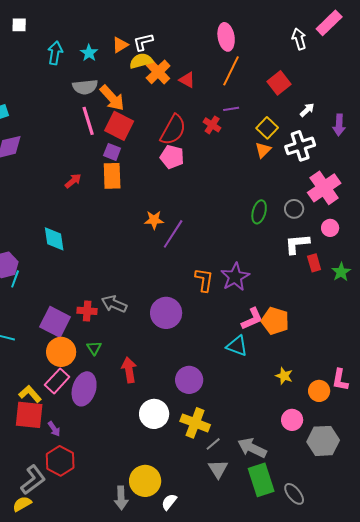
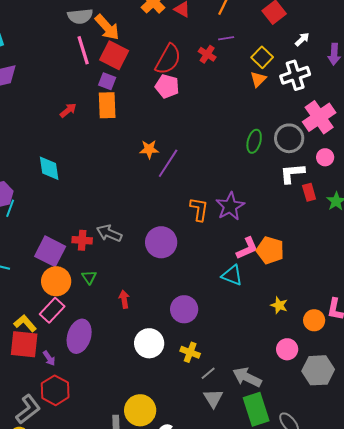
gray circle: (294, 209) -> (289, 138), size x1.5
red arrow: (129, 370) -> (124, 299), size x0.7
purple ellipse: (84, 389) -> (79, 336), moved
yellow cross: (195, 423) -> (190, 352), size x0.7

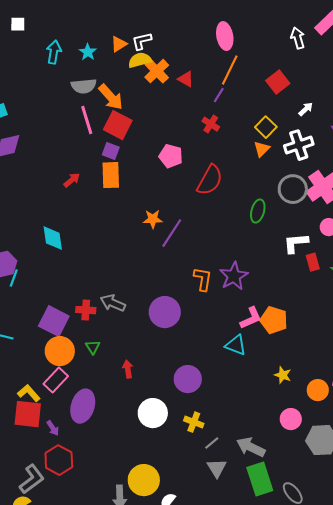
purple line: (226, 38) -> (219, 95), moved, turned -49
red semicircle: (168, 59) -> (210, 180), moved
gray circle: (289, 138) -> (293, 189), moved

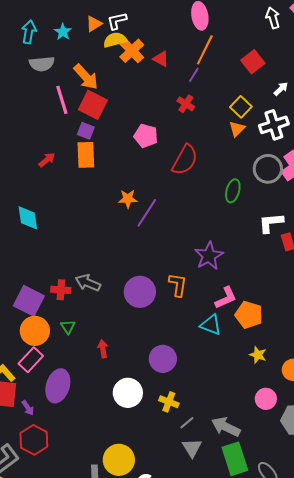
gray semicircle: (84, 86) -> (42, 64), moved
orange L-shape: (203, 279) -> (178, 285), moved
orange pentagon: (274, 320) -> (249, 315), moved

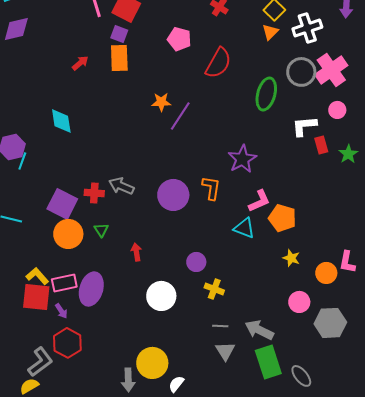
green ellipse: (233, 191) -> (266, 94), size x1.4
purple circle: (163, 359) -> (196, 262), size x0.7
pink rectangle: (31, 360) -> (64, 283), moved, turned 35
yellow cross: (169, 402) -> (214, 289), moved
gray line: (187, 423) -> (220, 326), turned 42

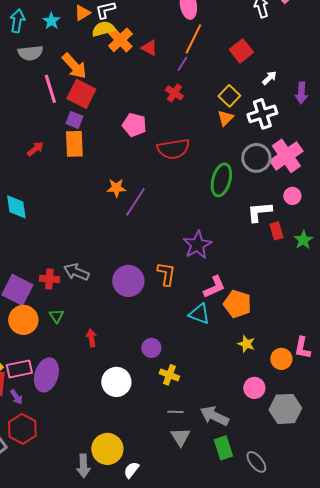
red semicircle: (218, 63) -> (173, 149), turned 52
green rectangle: (268, 362) -> (223, 448), size x0.7

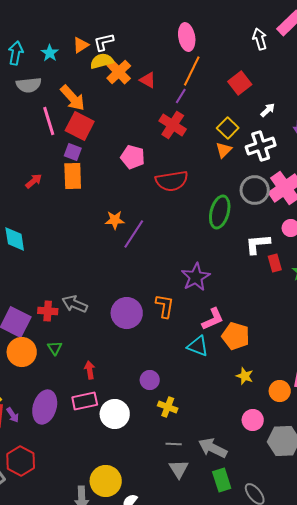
red cross: (174, 93) -> (173, 125), size x1.5
pink rectangle: (19, 369) -> (85, 401), moved
purple arrow: (16, 397) -> (13, 415), moved

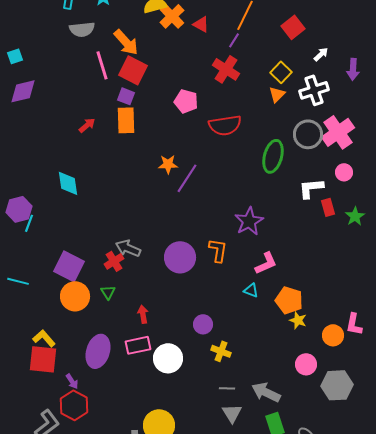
red cross: (48, 311) -> (114, 261), moved, turned -36
orange pentagon: (236, 336) -> (289, 300), moved
cyan triangle: (198, 346) -> (251, 290), size x0.7
purple arrow: (13, 415) -> (72, 381), moved

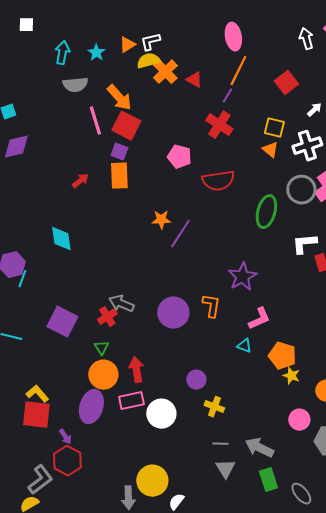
yellow square: (281, 72) -> (274, 128), turned -30
orange triangle: (277, 94) -> (270, 150), turned -36
orange circle: (75, 296) -> (103, 375), moved
red arrow: (143, 314) -> (136, 370), size x1.4

